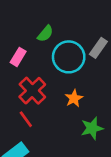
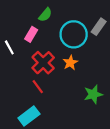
green semicircle: (45, 34) -> (45, 15), moved
orange star: (74, 98) -> (70, 63), moved

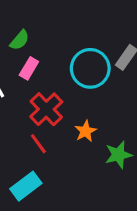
green semicircle: (45, 15) -> (20, 40), moved
orange star: (70, 63) -> (85, 131), moved

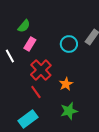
cyan circle: (90, 68) -> (69, 44), size x0.7
green star: (118, 155) -> (69, 111), moved

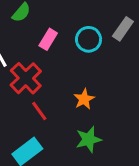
pink rectangle: (30, 44) -> (48, 39), moved
red cross: (41, 70) -> (26, 78), moved

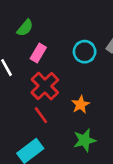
pink rectangle: (48, 39) -> (38, 53), moved
red cross: (26, 78) -> (45, 86), moved

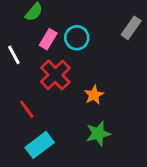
cyan circle: (85, 52) -> (77, 38), moved
red line: (41, 115) -> (27, 109), moved

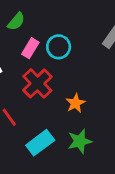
cyan rectangle: (40, 145) -> (40, 143), moved

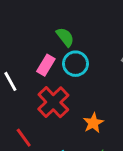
green semicircle: (16, 21) -> (65, 37), moved, turned -78

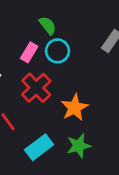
orange star: (93, 123) -> (74, 108), size x1.4

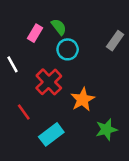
pink rectangle: (29, 52) -> (35, 33), moved
green star: (79, 146) -> (106, 129), moved

